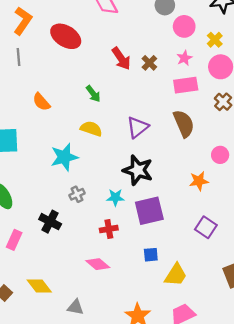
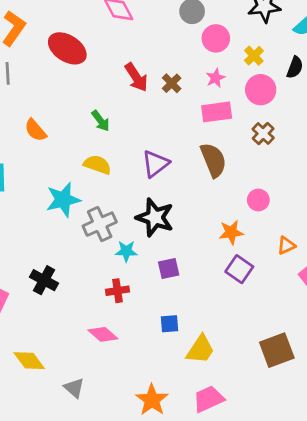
gray cross: (77, 194) -> (100, 224), moved, size x1.6
purple square: (149, 211) -> (169, 269), size x0.6
purple square: (206, 227) -> (239, 269), moved
gray triangle: (76, 307) -> (74, 388), turned 30

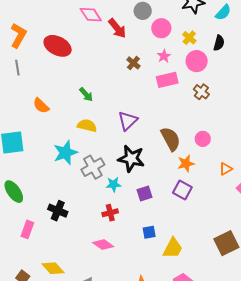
red arrow: (136, 77) -> (117, 28), moved
brown semicircle: (213, 160) -> (171, 139), moved
purple square: (239, 269) -> (182, 190), moved

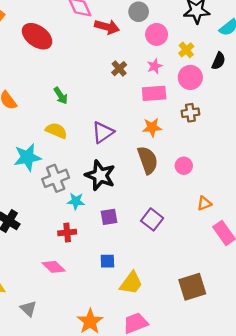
red arrow: (117, 28) -> (107, 27), turned -45
brown cross: (201, 92) -> (190, 113), turned 35
orange star: (186, 164) -> (152, 127), moved

